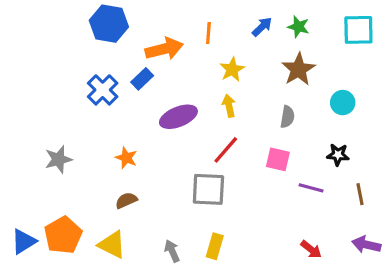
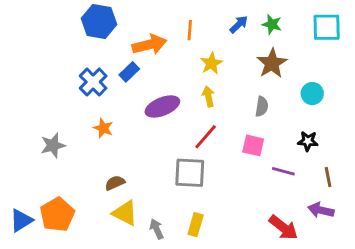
orange star: (126, 158) -> (103, 128), moved
yellow triangle: (112, 245) -> (125, 213), moved
purple arrow: (366, 245) -> (321, 210), moved
red arrow: (311, 249) -> (283, 228), size x1.5

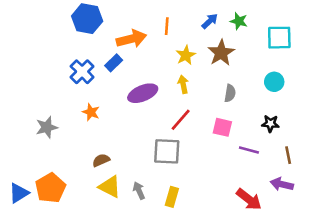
cyan square: (327, 27) -> (279, 38), moved
brown star: (272, 63) -> (221, 53), moved
gray arrow: (157, 229) -> (139, 191), moved

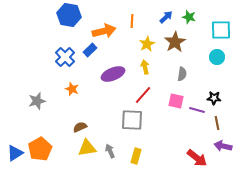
cyan circle: (274, 82) -> (217, 57), moved
purple line: (249, 150) -> (197, 110), moved
brown line: (288, 155) -> (217, 123), moved
yellow triangle: (110, 187) -> (87, 148), turned -36

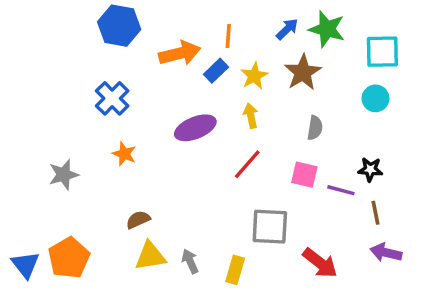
green star: (189, 17) -> (327, 29), size x1.5
blue rectangle: (90, 50) -> (216, 71), moved
gray square: (132, 120) -> (270, 227), moved
blue triangle: (15, 153) -> (26, 265), turned -36
red arrow: (197, 158) -> (320, 263), moved

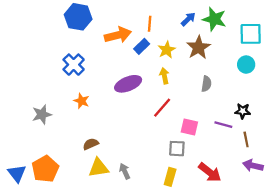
pink square: (304, 175) -> (189, 127), moved
gray square: (270, 227) -> (177, 149), size x0.7
yellow rectangle: (235, 270) -> (170, 177), moved

